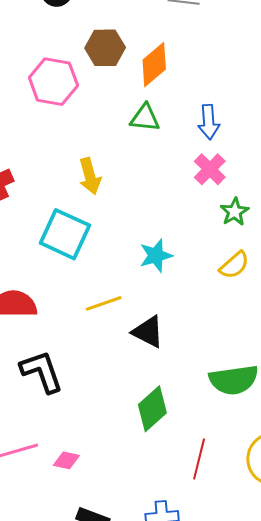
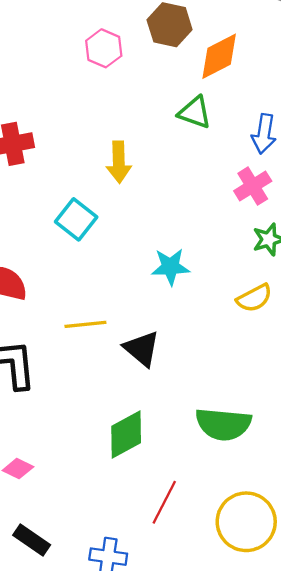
pink hexagon: (53, 82) -> (104, 48), size x0.7
cyan square: (65, 234) -> (76, 219), size x0.7
yellow line: (104, 303) -> (85, 324), moved

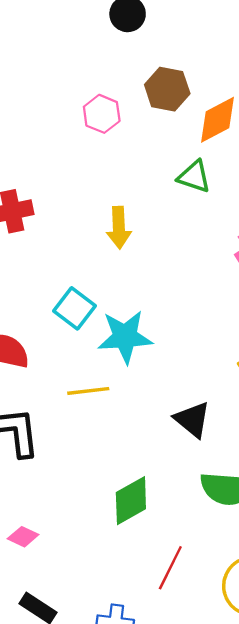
cyan square: (76, 219) -> (75, 308), moved
cyan star: (170, 267) -> (125, 337), moved, size x1.4
black triangle: (142, 349) -> (192, 420), moved

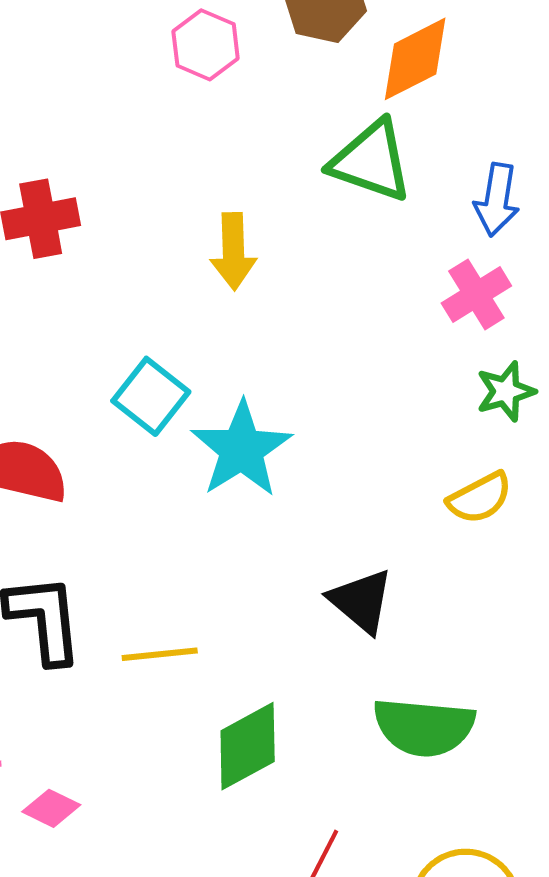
green triangle: (194, 177) -> (371, 161), size x1.4
cyan star: (125, 337) -> (242, 449), turned -30
yellow line: (88, 391) -> (160, 654), moved

